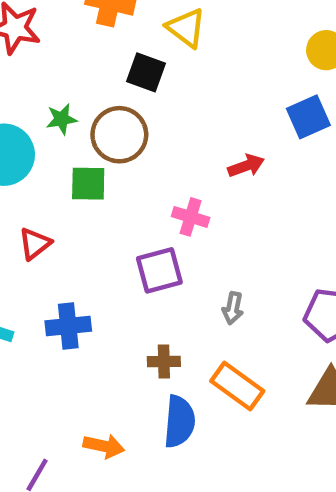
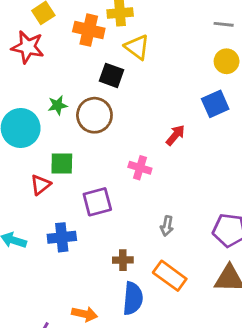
red arrow: (246, 166) -> (175, 135), turned -30
green square: (88, 184) -> (62, 164), moved
purple square: (159, 270) -> (97, 202), moved

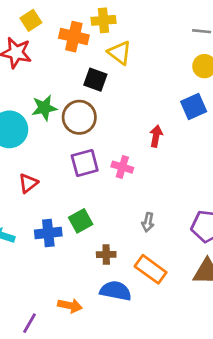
green star: (58, 105) -> (44, 108), size x1.4
red arrow: (175, 135) -> (156, 136), turned -30
green square: (62, 164) -> (81, 221), moved, turned -30
purple square: (97, 202) -> (85, 163), moved
blue semicircle: (133, 298) -> (116, 291), turned -84

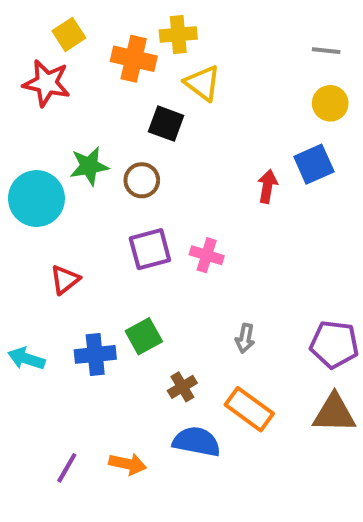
brown circle: (79, 117) -> (142, 180), size x0.7
red arrow: (156, 136) -> (267, 186), moved
brown cross: (106, 254) -> (182, 387), turned -30
purple line: (30, 323) -> (67, 468), moved

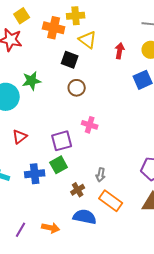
brown circle: (142, 180) -> (77, 88), moved
red arrow: (267, 186) -> (120, 51), moved
purple square: (150, 249) -> (62, 141), moved
gray arrow: (245, 338) -> (101, 175), moved

